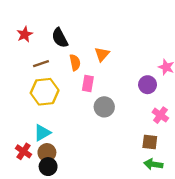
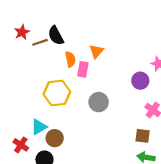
brown line: (41, 64) -> (40, 42), moved
pink rectangle: (88, 84) -> (83, 69), moved
yellow hexagon: (45, 92) -> (57, 93), moved
brown circle: (47, 153) -> (55, 138), moved

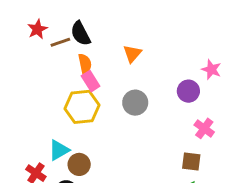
orange semicircle: (70, 59) -> (85, 64), moved
pink rectangle: (83, 69) -> (91, 81), moved, turned -42
gray circle: (99, 102) -> (135, 103), moved

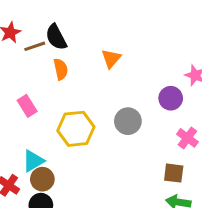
pink rectangle: (91, 81) -> (27, 106), moved
gray circle: (135, 103) -> (128, 121), moved
yellow hexagon: (82, 107) -> (76, 129), moved
brown circle: (79, 164) -> (42, 179), moved

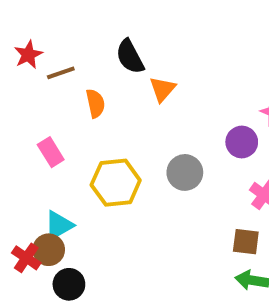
black semicircle: (56, 37) -> (130, 57), moved
brown circle: (42, 179) -> (49, 250), moved

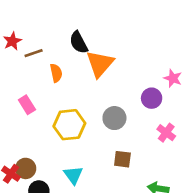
orange triangle: (162, 89) -> (100, 64), size x1.6
cyan triangle: (59, 225) -> (73, 175), moved, turned -36
brown square: (246, 242) -> (122, 159), moved

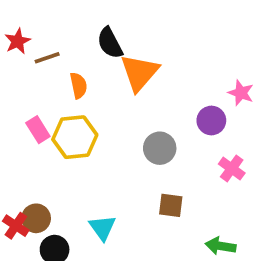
yellow hexagon: (69, 125) -> (75, 137), moved

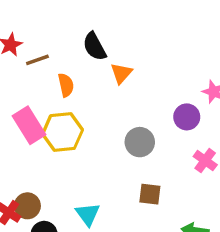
orange triangle: (139, 73) -> (121, 73), size x0.6
pink rectangle: (38, 130) -> (29, 125), size x1.5

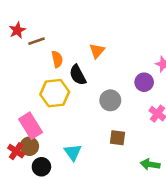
black semicircle: (94, 46) -> (78, 75), moved
pink rectangle: (29, 125) -> (31, 126), moved

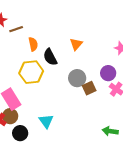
orange triangle: (97, 51) -> (76, 44), moved
purple circle: (144, 82) -> (108, 73), moved
brown square: (118, 138) -> (89, 88), moved, turned -32

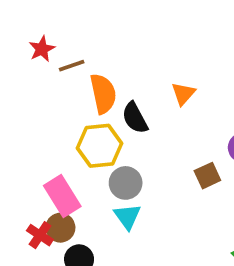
orange semicircle: (33, 44) -> (103, 94), size x1.5
gray circle: (77, 78) -> (126, 183), moved
cyan triangle: (46, 121) -> (127, 216), moved

